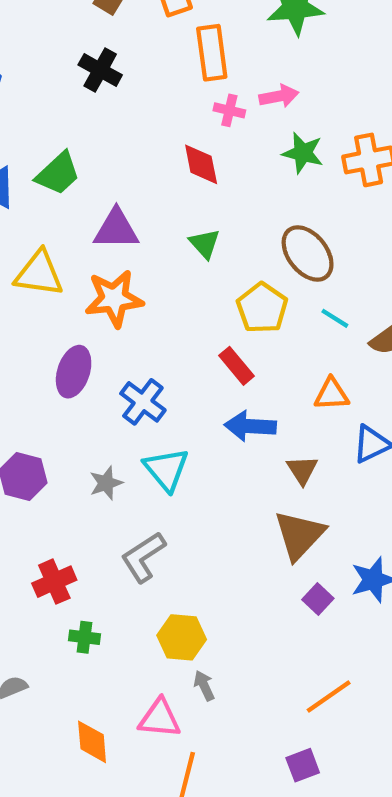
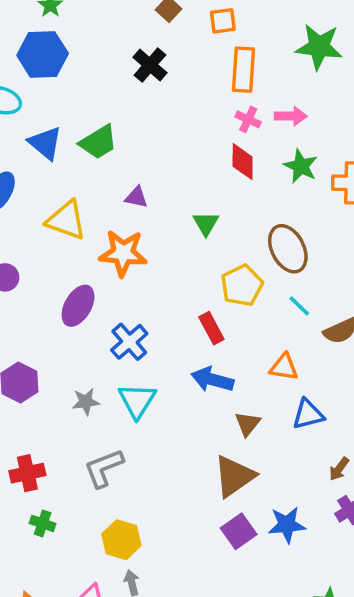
red diamond: (201, 164) -> (243, 162), moved
purple triangle: (116, 229) -> (136, 197), size x0.6
purple square: (318, 599) -> (239, 531), size x1.4

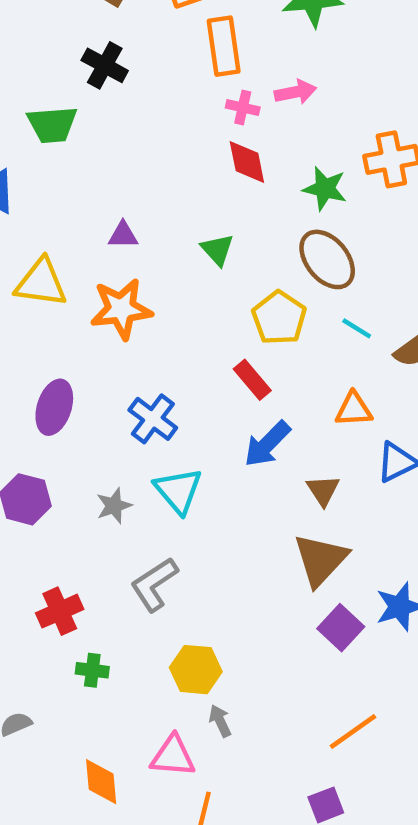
green trapezoid: (98, 142) -> (52, 125), moved, turned 39
green star: (301, 166) -> (325, 189), moved
purple ellipse: (78, 306) -> (54, 407), moved
blue arrow: (212, 380) -> (267, 444), turned -48

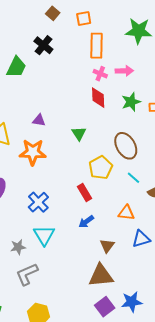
green trapezoid: (52, 125) -> (16, 67), turned -70
green star: (325, 189) -> (131, 102), moved, turned 30
blue arrow: (267, 444) -> (86, 222), size x0.7
gray star: (114, 506) -> (18, 247), moved
brown triangle: (321, 560) -> (101, 276), turned 32

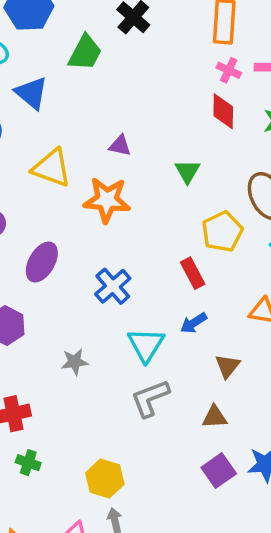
cyan triangle: (44, 235) -> (146, 345), moved
gray L-shape: (27, 274) -> (150, 398), moved
brown triangle: (101, 276) -> (215, 417), size x0.6

